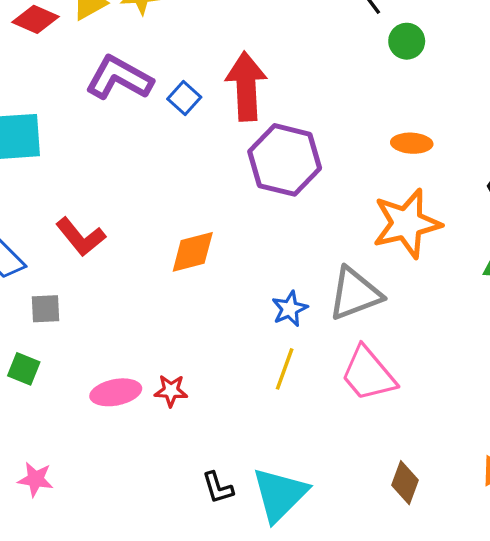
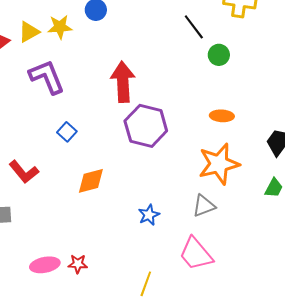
purple L-shape: (119, 78) -> (47, 77), turned 39
blue square: (184, 98) -> (67, 132), moved
gray triangle: (355, 294) -> (204, 206), moved, size x0.7
yellow line: (285, 369) -> (146, 284), moved

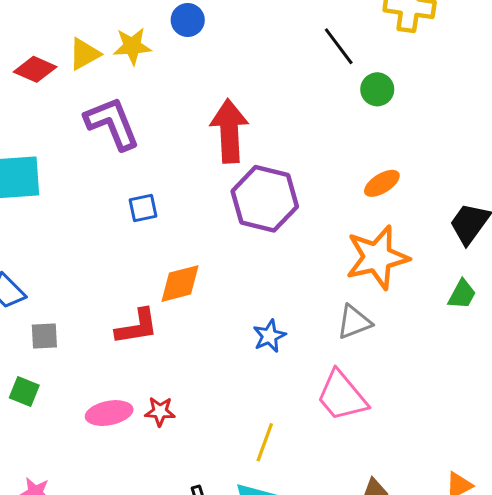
orange ellipse: (222, 116) -> (382, 183), turned -35
blue square: (67, 132) -> (143, 208), turned 36
red L-shape: (24, 172) -> (137, 327), moved, turned -60

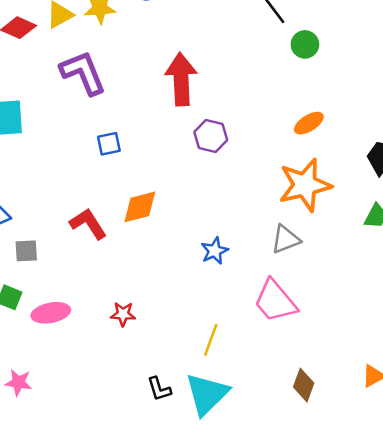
purple hexagon: (265, 199) -> (211, 136), size x0.6
red L-shape: (137, 327) -> (88, 224), moved, turned -114
pink ellipse: (109, 413) -> (51, 313), moved

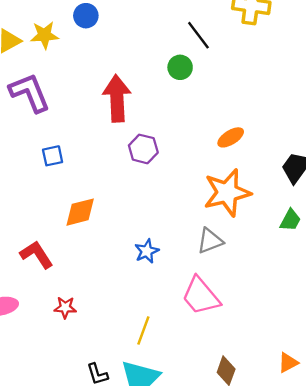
green circle: (305, 44) -> (180, 67), moved
red L-shape: (88, 224) -> (36, 255), moved

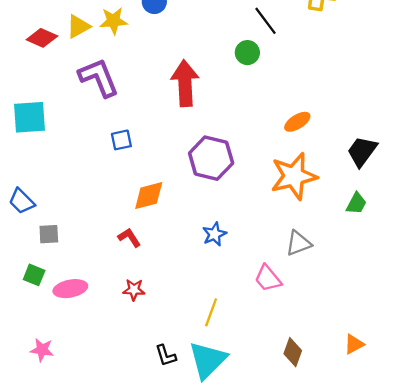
purple hexagon: (143, 149) -> (211, 158), moved, size x1.5
gray triangle: (210, 241) -> (298, 243), moved
red L-shape: (36, 255) -> (129, 238), moved, size x0.7
pink trapezoid: (201, 296) -> (268, 278), size x0.7

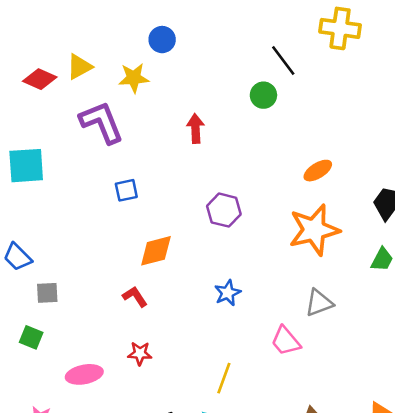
yellow star: (113, 21) -> (134, 78), moved
red arrow: (185, 83) -> (195, 129), size x0.6
purple hexagon: (211, 158) -> (224, 210), size x0.7
pink ellipse: (70, 289) -> (84, 374), moved

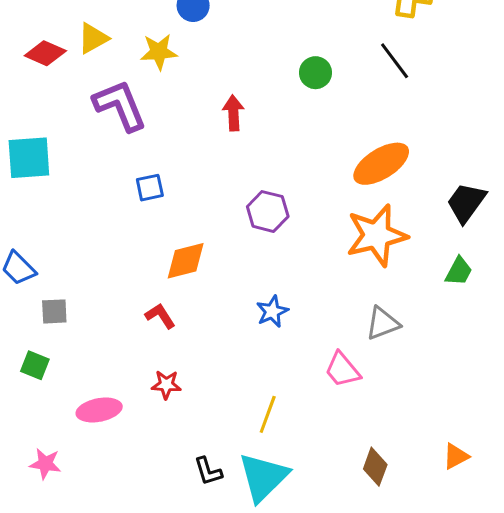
black line: (283, 61) -> (395, 61), moved
orange ellipse: (318, 171) -> (381, 164), size x1.6

